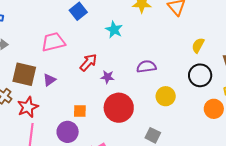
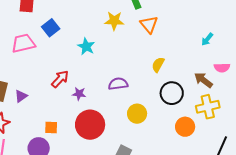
pink trapezoid: (53, 42) -> (23, 43), moved
yellow semicircle: (198, 45) -> (158, 65), moved

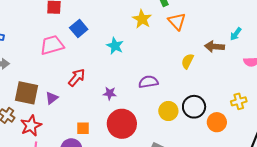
yellow star: (114, 21) -> (142, 19), turned 30
red arrow: (60, 79) -> (77, 78), moved
brown arrow: (203, 80) -> (214, 47), moved, turned -30
black circle: (172, 93) -> (194, 107), moved
yellow cross: (208, 107) -> (239, 101), size x0.7

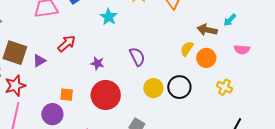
yellow semicircle: (188, 61) -> (187, 49), moved
purple semicircle: (148, 82) -> (137, 57), turned 66
yellow cross: (239, 101) -> (224, 87), turned 35
orange circle: (217, 122) -> (206, 58), moved

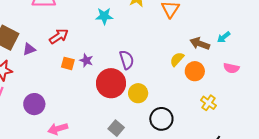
cyan star: (109, 17) -> (104, 16), turned 30
black circle: (179, 87) -> (161, 119), moved
orange square: (67, 95) -> (68, 63), moved
red circle: (106, 95) -> (111, 83), moved

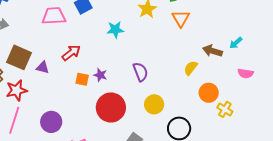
purple triangle: (29, 49) -> (43, 67), turned 40
orange circle: (195, 71) -> (209, 93), moved
red circle: (111, 83) -> (111, 107), moved

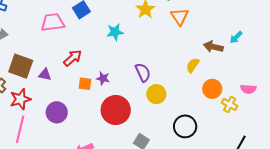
pink semicircle: (246, 73) -> (248, 89), moved
yellow circle: (154, 104) -> (156, 94), moved
purple circle: (51, 122) -> (57, 112), moved

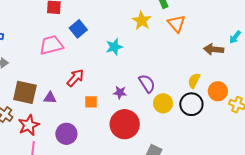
yellow semicircle: (193, 65) -> (194, 81), moved
purple star: (103, 78) -> (120, 93), moved
black circle: (185, 126) -> (191, 104), moved

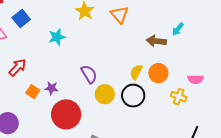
orange circle: (218, 91) -> (158, 73), moved
purple star: (120, 93) -> (52, 88), moved
orange square: (91, 102) -> (33, 92), turned 32

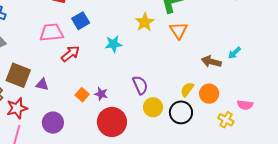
red arrow: (18, 67) -> (70, 54), moved

